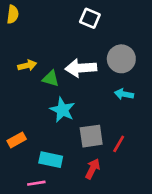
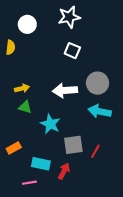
green triangle: (51, 78) -> (25, 107), moved
cyan arrow: (124, 94) -> (100, 111), size x1.5
red arrow: (93, 169) -> (64, 171), moved

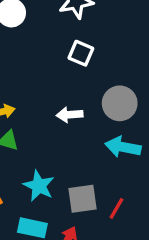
white arrow: (65, 90) -> (70, 115), size x0.7
cyan star: (50, 124) -> (39, 186), moved

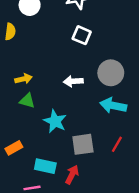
cyan star: (39, 186) -> (55, 121), moved
red line: (116, 208) -> (117, 144), moved

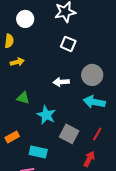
yellow arrow: (24, 79) -> (17, 62), moved
gray square: (83, 144) -> (69, 134), turned 36
red arrow: (72, 175) -> (89, 159), moved

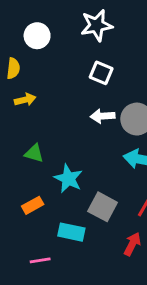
white arrow: (61, 82) -> (103, 116), moved
orange rectangle: (12, 137) -> (33, 205), moved
cyan rectangle: (38, 152) -> (71, 232), moved

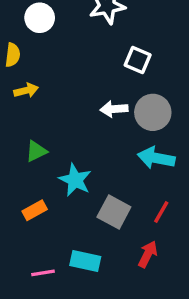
white square: (101, 73) -> (138, 60), moved
green triangle: (34, 153) -> (36, 151), turned -42
cyan rectangle: (71, 232) -> (85, 261), moved

